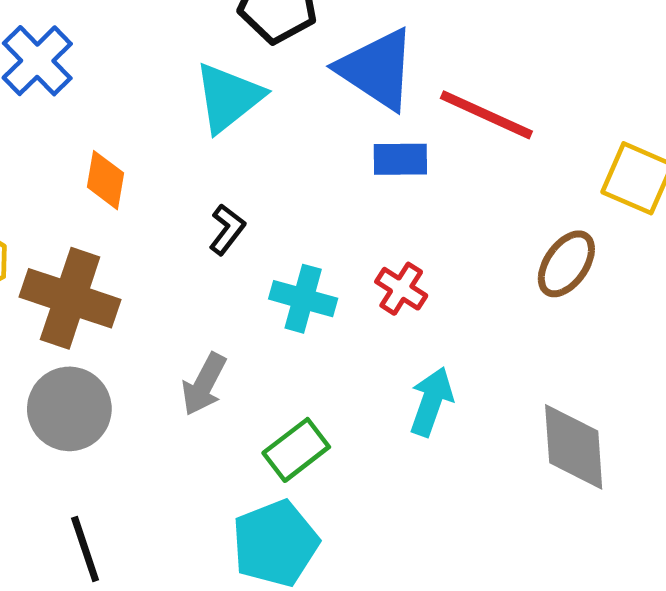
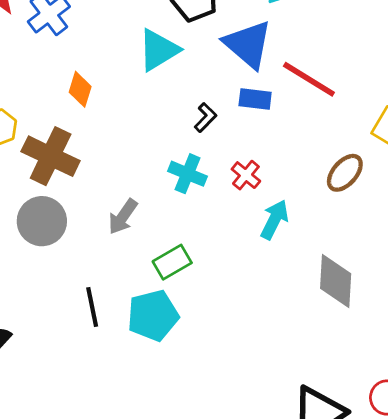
black L-shape: (227, 229) -> (205, 118), moved
cyan arrow: (431, 402) -> (274, 220), moved
black line: (85, 549) -> (92, 307), moved

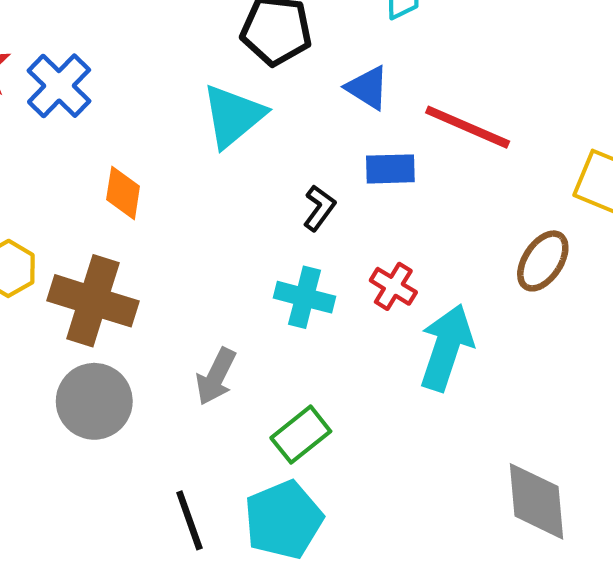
blue triangle: (248, 44) -> (367, 88), size x0.6
cyan arrow: (274, 220) -> (446, 347), size x1.4
gray diamond: (336, 281) -> (536, 501), moved

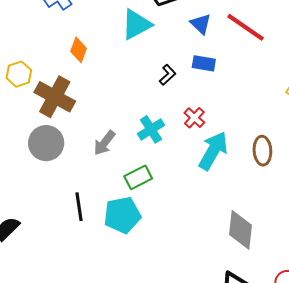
red line: (468, 127) -> (246, 27), moved
brown ellipse: (543, 261) -> (262, 151), moved, turned -48
cyan cross: (304, 297) -> (151, 129), moved, turned 32

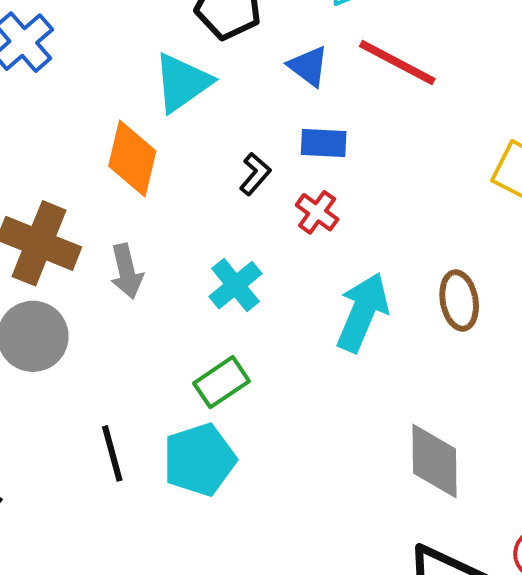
orange diamond: (79, 50) -> (132, 159), moved, size x1.5
red cross: (194, 118) -> (317, 212), moved
gray arrow: (104, 143) -> (127, 271), moved, turned -44

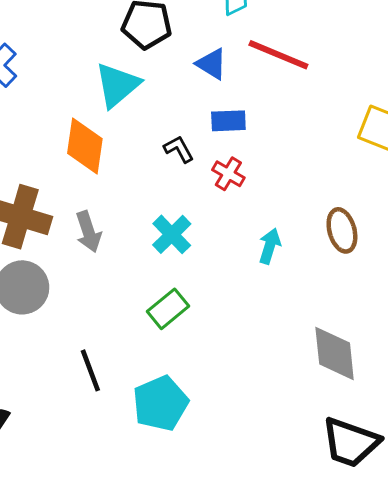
black L-shape: (255, 174) -> (179, 149), turned -64
cyan arrow: (363, 312) -> (270, 246), size x0.6
cyan pentagon: (199, 460) -> (160, 403), moved

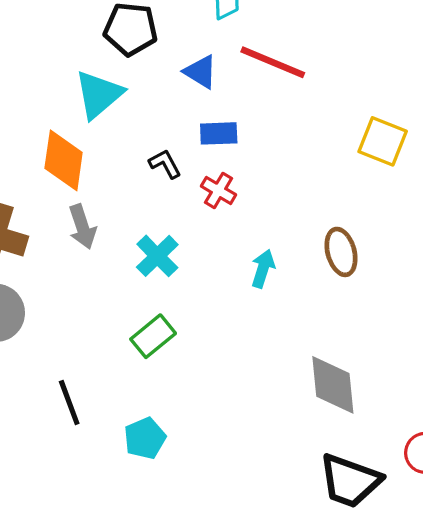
gray arrow: (88, 232) -> (82, 227), moved
cyan pentagon: (160, 403) -> (145, 438), size x0.7

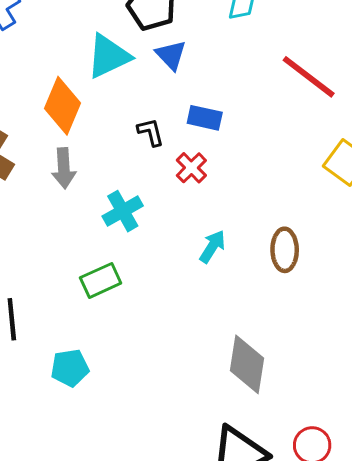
red line: (273, 62) -> (309, 77), moved
blue triangle: (201, 72) -> (171, 55), moved

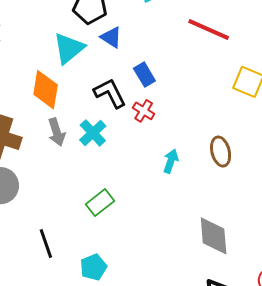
blue rectangle: (205, 118) -> (144, 75), turned 60
black L-shape: (151, 132) -> (110, 93), size x1.6
cyan cross: (123, 211) -> (93, 133), moved

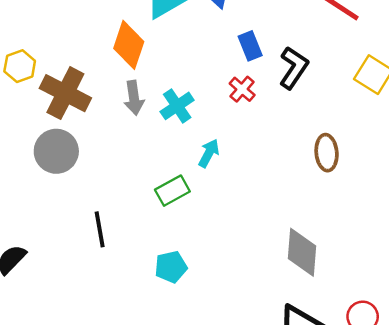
black L-shape: (110, 93) -> (294, 68), moved, turned 52
cyan arrow: (171, 161) -> (209, 153), moved
cyan pentagon: (93, 267) -> (171, 267), moved

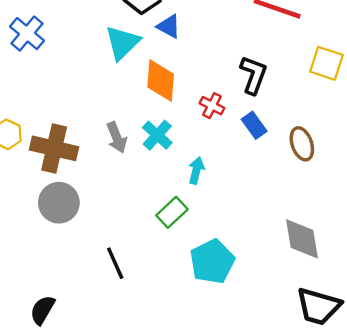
orange diamond: (129, 45) -> (161, 81), moved
blue rectangle: (250, 46) -> (254, 125), moved
cyan pentagon: (171, 267) -> (212, 262), moved, size x1.5

